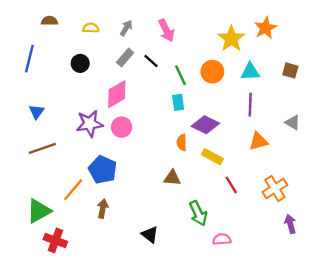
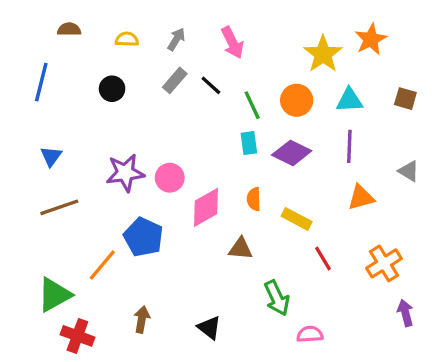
pink diamond: (117, 94) -> (206, 207), moved
purple diamond: (205, 125) -> (292, 153), moved
brown arrow: (103, 209) -> (142, 319), moved

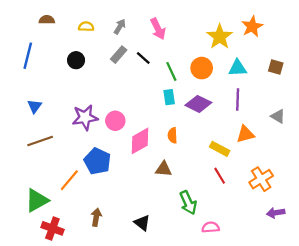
yellow rectangle: (297, 219) -> (220, 149), moved
purple arrow: (405, 313) -> (276, 213), turned -84

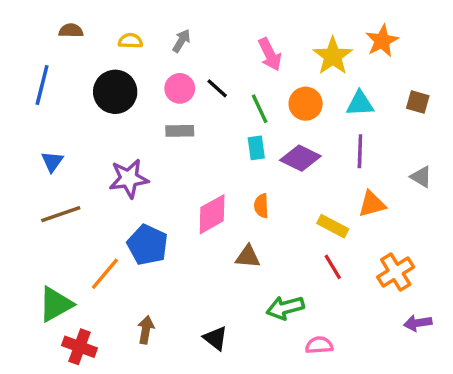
pink arrow: (158, 29) -> (270, 54), moved
gray rectangle: (119, 55) -> (180, 131), moved, turned 48
black circle: (76, 60) -> (115, 92), size x1.6
pink circle: (115, 121) -> (180, 88), moved
green arrow: (188, 203) -> (285, 308), turned 100

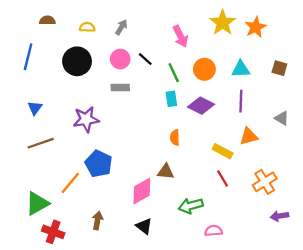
yellow star: (333, 56) -> (223, 23), moved
pink diamond: (212, 214) -> (142, 191), moved

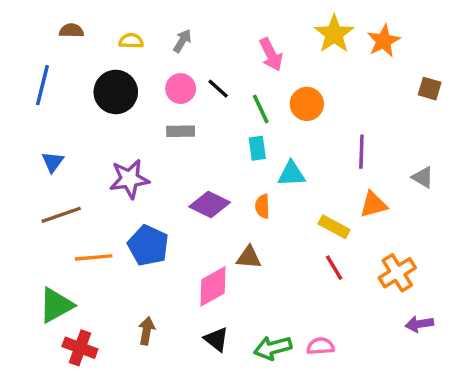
brown square: (279, 68) -> (430, 89), moved
cyan triangle: (241, 69) -> (291, 174), moved
purple diamond: (201, 106) -> (210, 205), moved
orange line: (70, 183) -> (94, 257), moved, turned 45
green arrow: (191, 206) -> (273, 348), moved

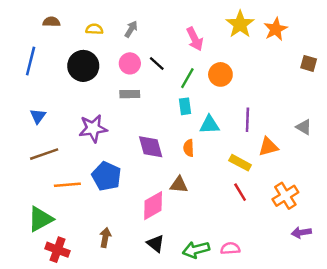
green line: (261, 109) -> (187, 78), turned 55
purple line: (361, 152) -> (247, 120), moved
purple diamond: (210, 205) -> (151, 147), turned 48

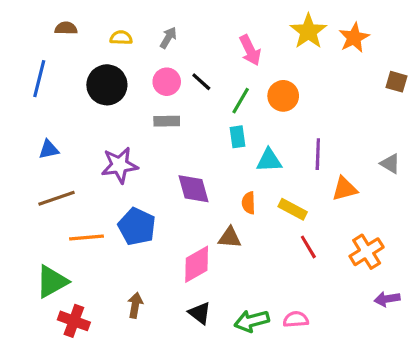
blue triangle: (38, 116) -> (49, 149), turned 42
orange semicircle: (189, 148) -> (249, 203), moved
yellow rectangle: (240, 163) -> (293, 209), moved

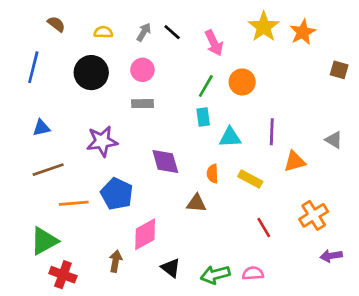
brown semicircle: (66, 28) -> (56, 24), turned 36
black line: (201, 82) -> (172, 32), moved
red line: (308, 247) -> (264, 227), moved
pink diamond: (197, 264) -> (145, 234), moved

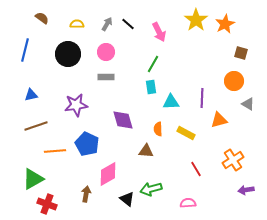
brown square: (339, 70) -> (241, 53), moved
orange circle: (242, 82) -> (234, 81), moved
green arrow: (215, 275) -> (151, 189), moved

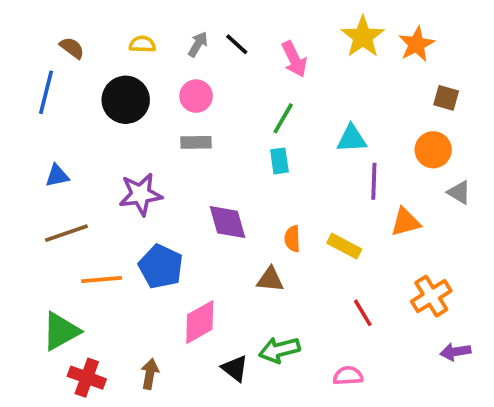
brown semicircle: (42, 18) -> (72, 48), moved
cyan triangle: (171, 102) -> (352, 139), moved
brown arrow: (86, 194) -> (150, 374), moved

